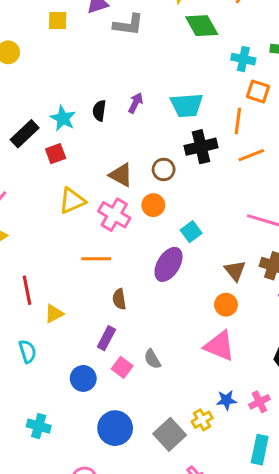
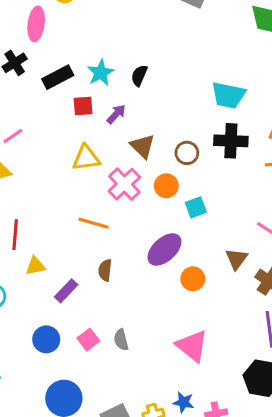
purple arrow: (136, 103) -> (116, 114), moved
cyan square: (191, 232) -> (196, 207), moved
brown triangle: (235, 271) -> (236, 259), moved
orange circle: (226, 305) -> (193, 279), moved
purple rectangle: (106, 338) -> (66, 291), moved

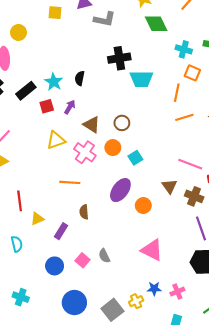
black cross: (231, 141) -> (119, 58), moved

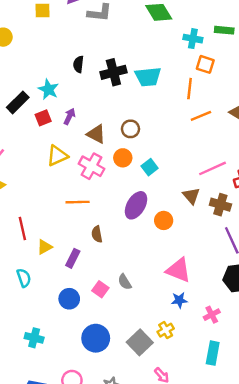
black cross: (119, 58) -> (113, 72), moved
black semicircle: (80, 78) -> (78, 64), moved
pink line: (190, 164) -> (213, 168), turned -40
blue star: (154, 289) -> (179, 300), moved

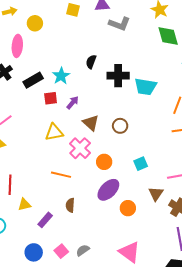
orange circle: (123, 158) -> (104, 162), moved
cyan square: (150, 167) -> (141, 164), moved
gray semicircle: (125, 282) -> (83, 250), turned 72

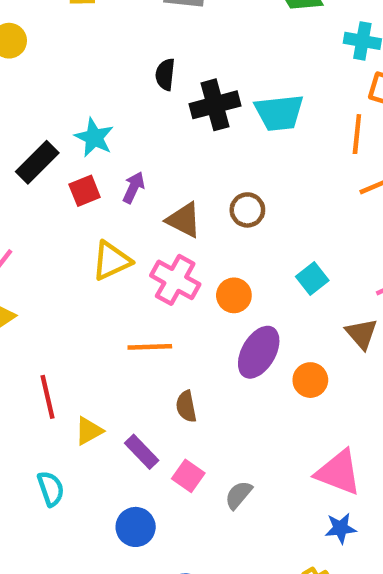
black semicircle: (91, 62) -> (165, 74), moved
purple rectangle: (45, 220) -> (142, 452), turned -70
pink square: (61, 251) -> (188, 476), moved

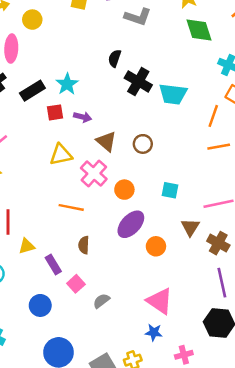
black cross: (215, 105) -> (138, 81), turned 32
purple arrow: (134, 187) -> (83, 117), turned 66
cyan square: (312, 278) -> (170, 190), turned 36

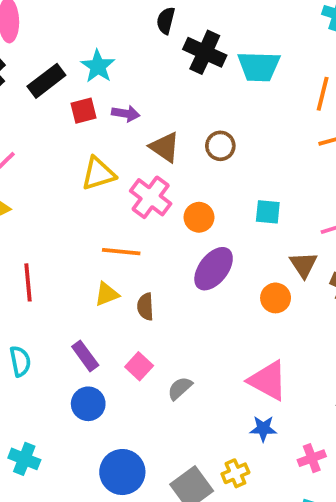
yellow triangle: (27, 246) -> (107, 294), moved
orange circle: (156, 246) -> (276, 298), moved
purple rectangle: (53, 264) -> (85, 356), moved

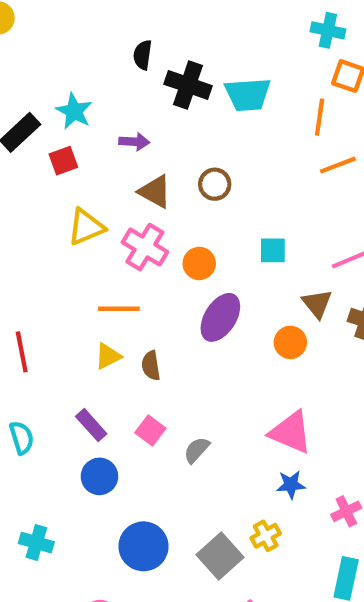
purple arrow: (126, 114) -> (134, 142), moved

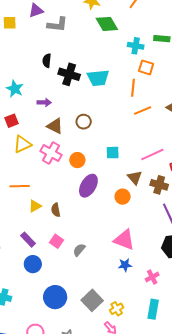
red square: (63, 161) -> (12, 121), moved
orange line: (119, 309) -> (20, 186), moved
yellow cross: (266, 536) -> (117, 309), moved

